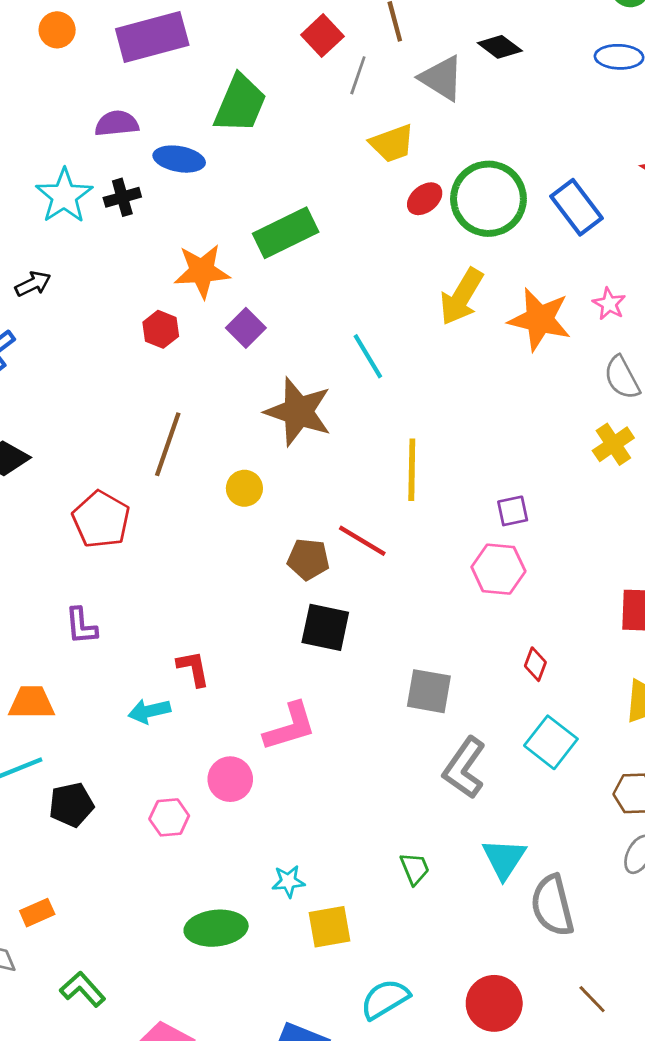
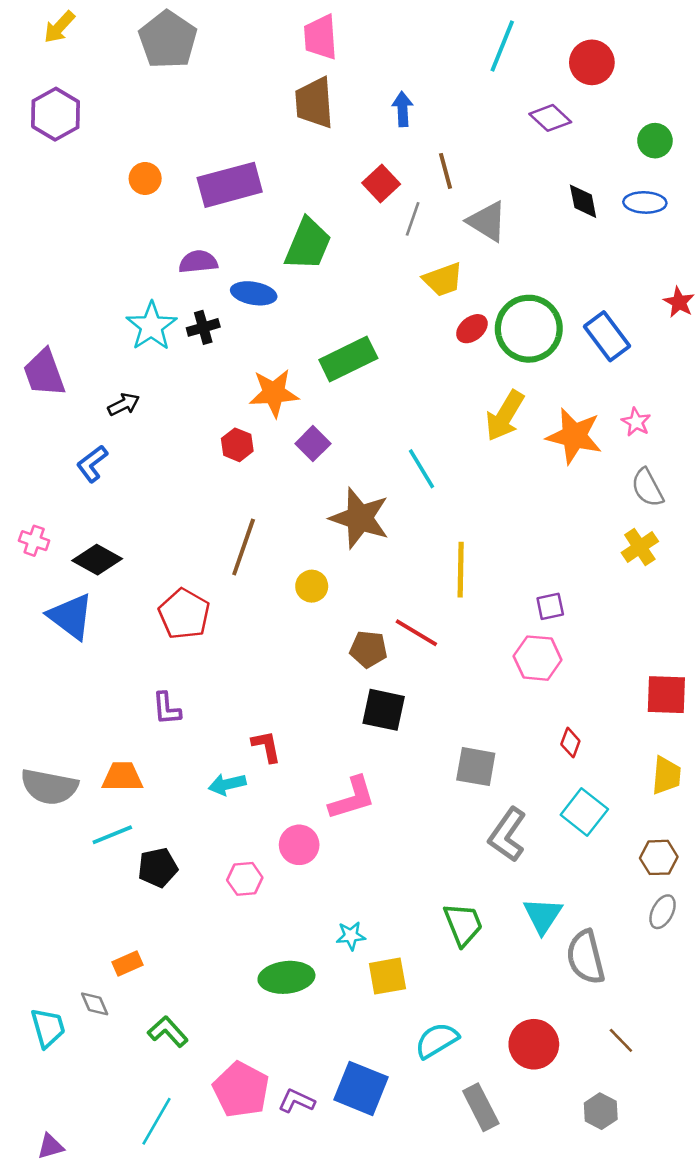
black diamond: (500, 47) -> (583, 201), moved, turned 42
green trapezoid: (415, 869) -> (463, 924), size x1.5

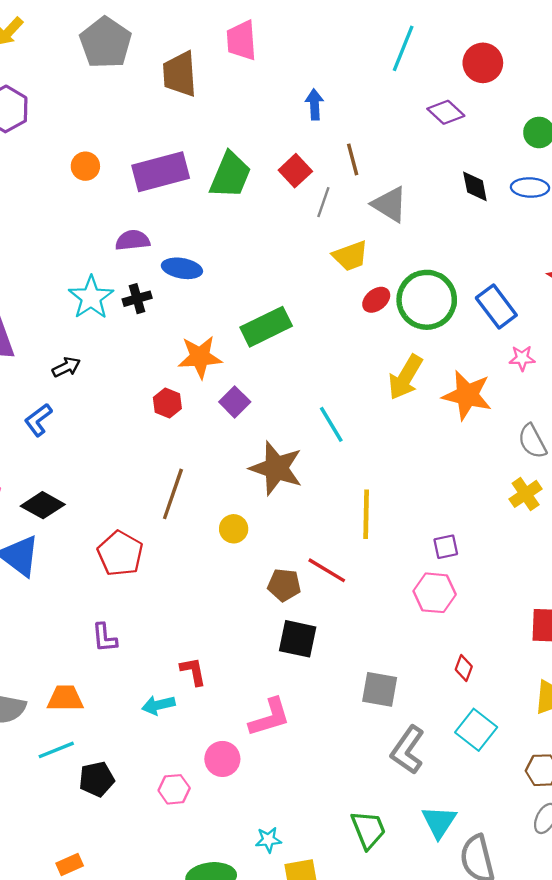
brown trapezoid: (314, 103) -> (180, 74), moved
green trapezoid: (308, 244) -> (230, 175), moved
pink star: (636, 422) -> (522, 358), moved, turned -30

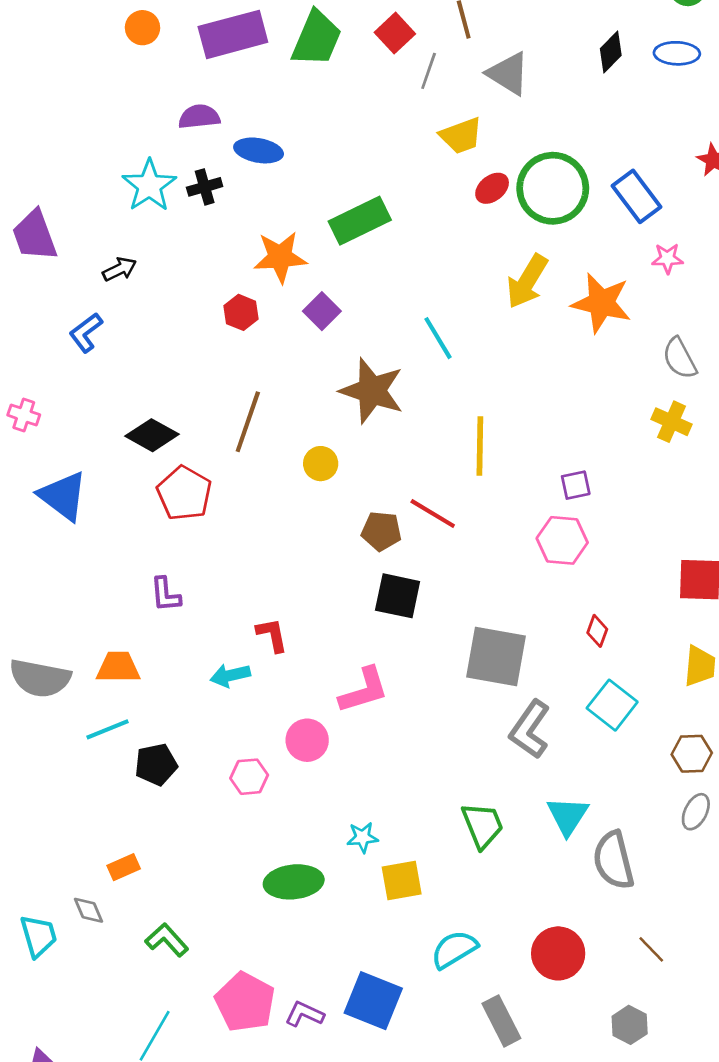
black diamond: (475, 186) -> (611, 52), turned 56
yellow cross: (526, 494) -> (672, 422), turned -32
black diamond: (43, 505) -> (152, 435), moved
gray square: (380, 689) -> (496, 657), size x1.4

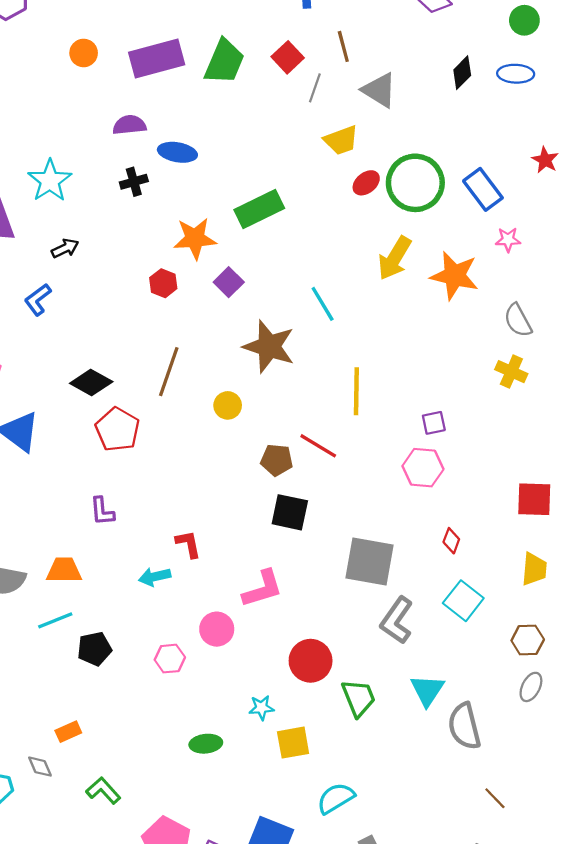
cyan star: (149, 186) -> (50, 181), moved
green ellipse: (294, 882) -> (206, 744), size x0.7
red circle: (558, 953) -> (311, 661), moved

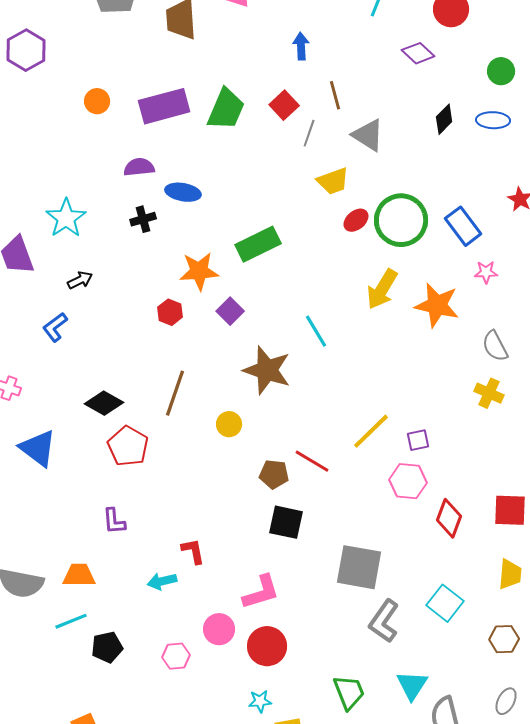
yellow line: (356, 391) -> (371, 431), moved, turned 45
red diamond: (451, 541) -> (449, 518), moved, size x1.6
red circle: (311, 661) -> (267, 646), moved
gray ellipse: (531, 687) -> (506, 701), moved

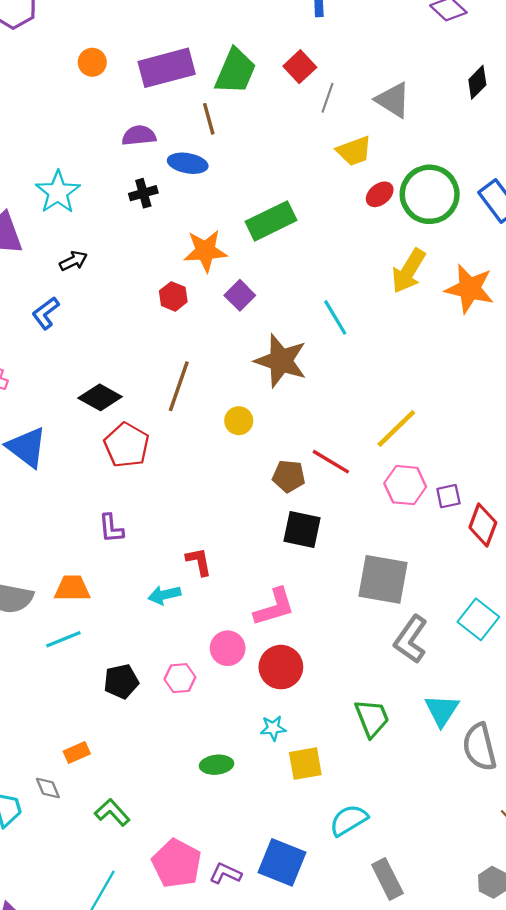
brown line: (335, 95) -> (209, 119), moved
purple square: (418, 440) -> (448, 496), moved
pink hexagon: (408, 481) -> (405, 485), moved
black pentagon: (107, 647) -> (121, 681), moved

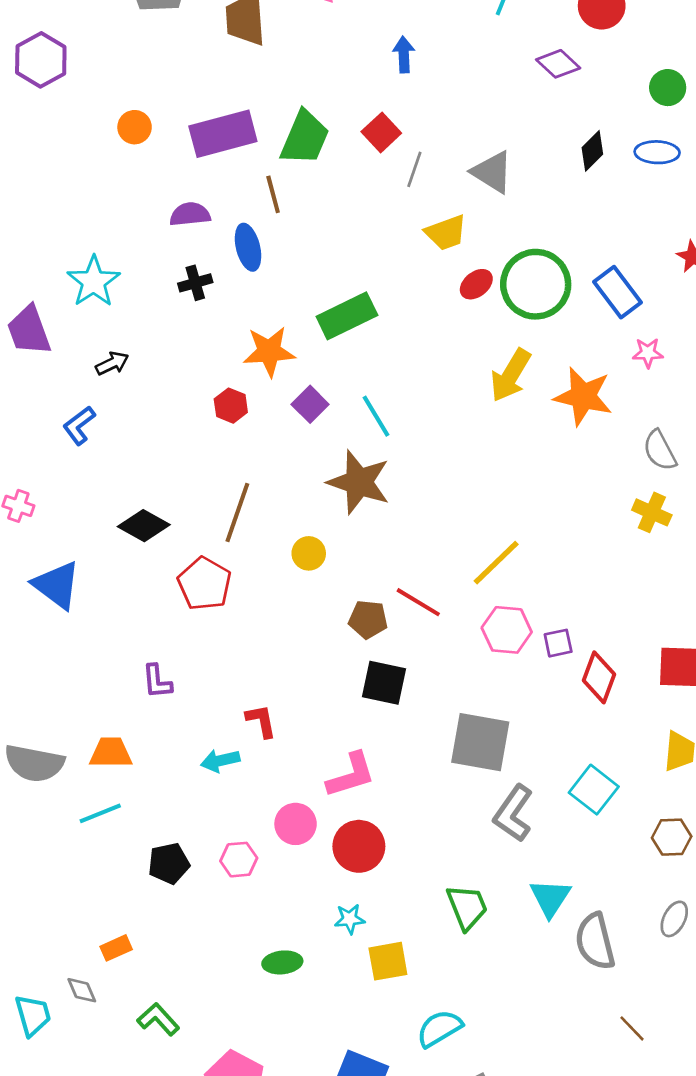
blue ellipse: (188, 163) -> (248, 247), turned 66
cyan line: (335, 317) -> (376, 416), moved
red pentagon: (127, 445) -> (204, 584), moved

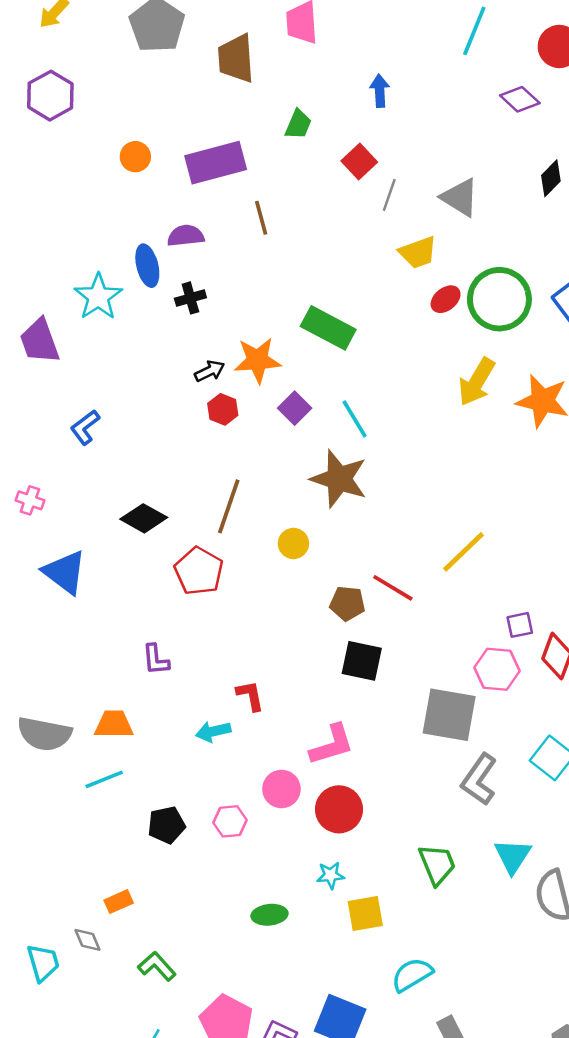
green trapezoid: (305, 138) -> (298, 124), moved, size x0.6
blue ellipse: (248, 247) -> (147, 266), moved
green rectangle: (347, 316) -> (328, 328), turned 54
black arrow: (112, 363) -> (210, 371), moved
pink hexagon: (507, 630) -> (497, 669), moved

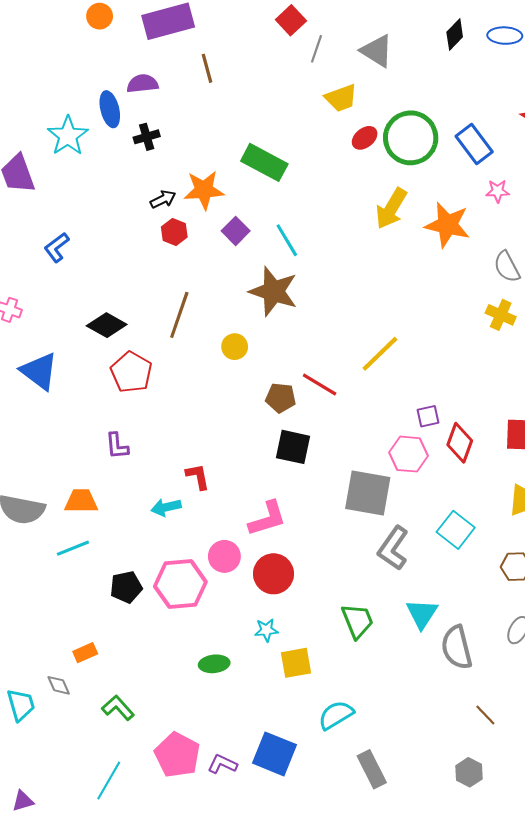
red pentagon: (199, 571) -> (131, 372), moved
pink hexagon: (230, 821) -> (180, 584), size x1.8

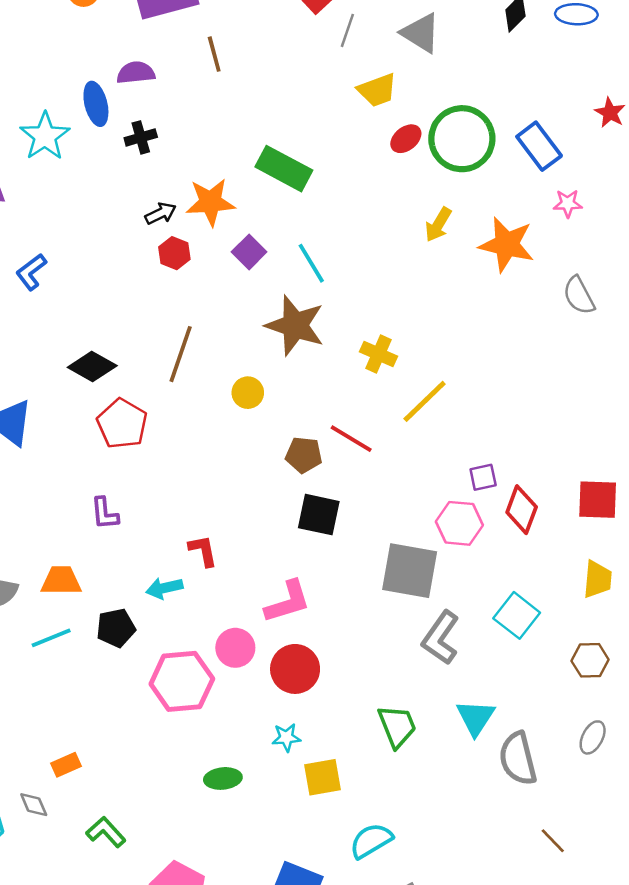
yellow arrow: (391, 208) -> (438, 225), size x0.7
yellow cross: (501, 315) -> (378, 354), moved
black pentagon: (126, 587) -> (116, 628), moved

